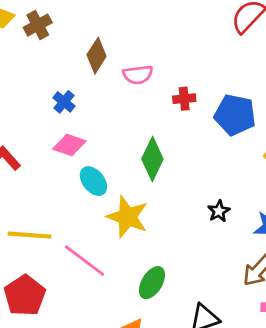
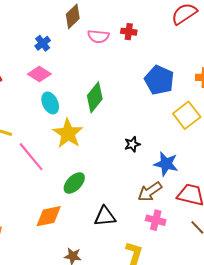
red cross: (184, 99) -> (129, 32), moved

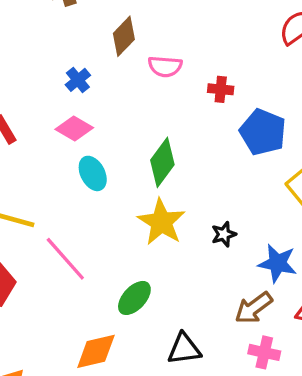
red cross: (129, 32) -> (221, 89), moved
yellow star: (68, 133) -> (161, 222), moved

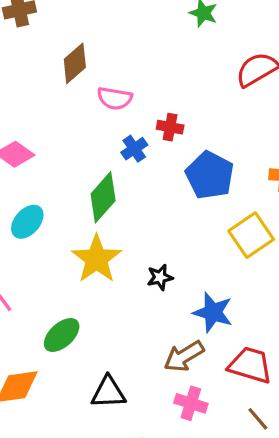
blue cross: (78, 80) -> (134, 149), moved
cyan ellipse: (93, 173) -> (27, 222), moved, turned 64

